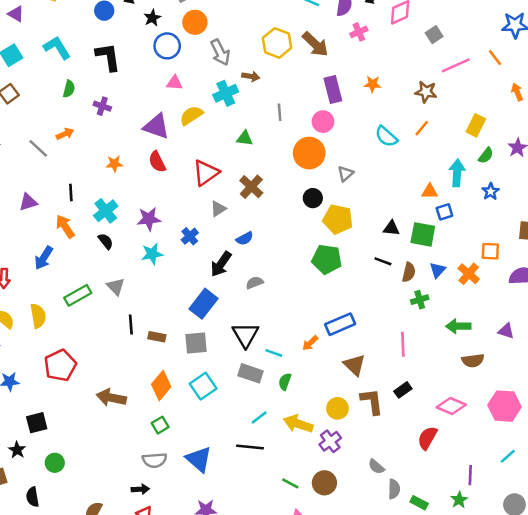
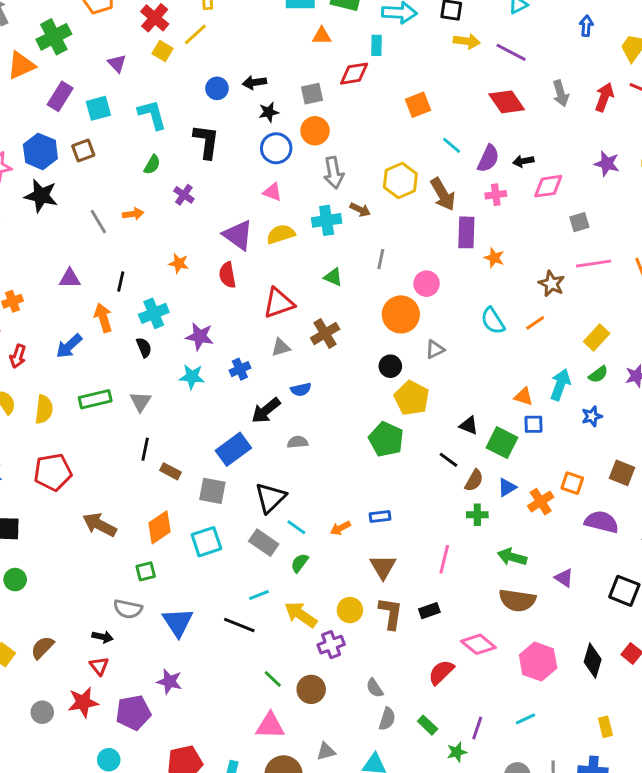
purple rectangle: (333, 89) -> (466, 232), moved
blue rectangle: (340, 324) -> (380, 516), size x0.6
brown semicircle: (473, 361) -> (517, 600), size x1.4
green rectangle: (419, 503) -> (428, 725), moved

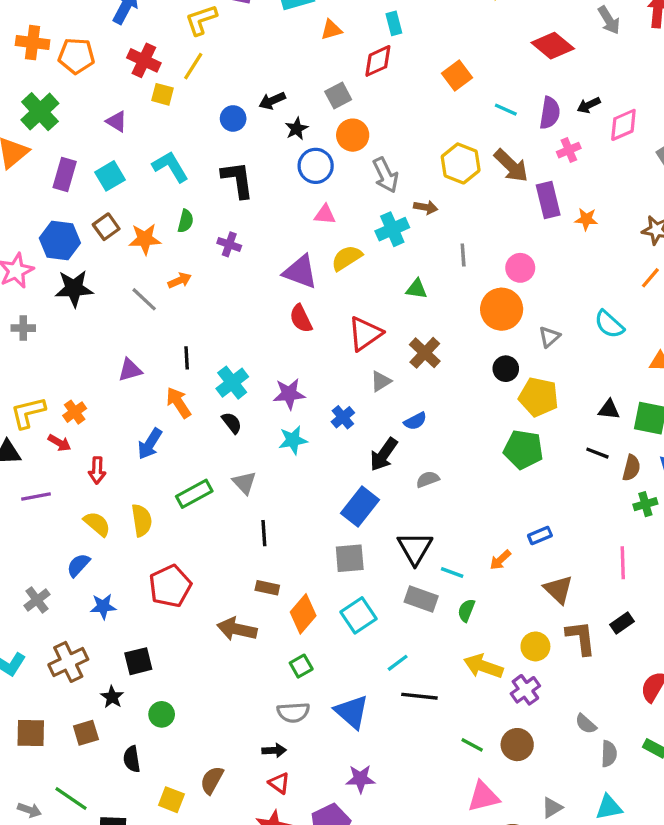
orange star: (179, 263) -> (145, 239), moved, size x1.4
cyan semicircle: (493, 321) -> (609, 324), moved
brown rectangle: (171, 471) -> (267, 588), moved
cyan line: (259, 595) -> (398, 663), moved

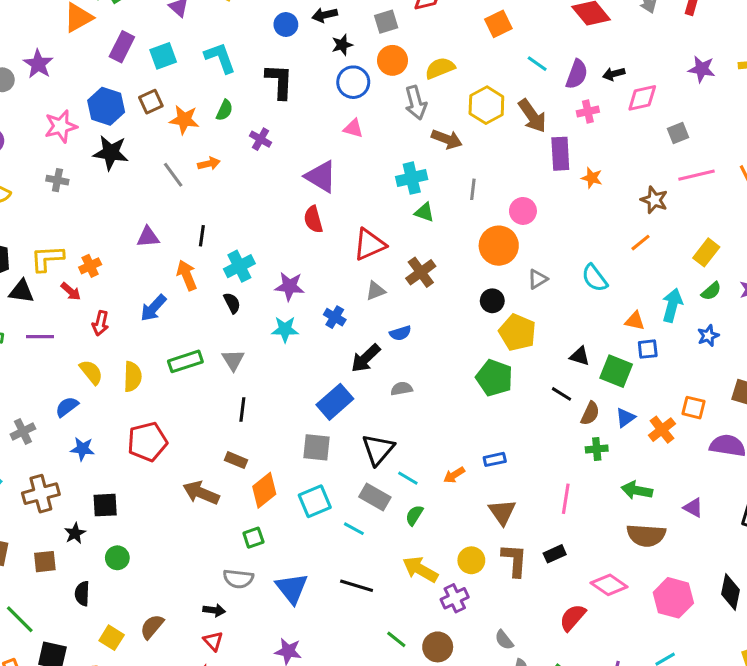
brown arrow: (426, 207) -> (447, 139), size x1.4
cyan cross: (392, 229) -> (412, 178), moved
yellow semicircle: (347, 258) -> (440, 68), moved
blue cross: (343, 417) -> (335, 317), turned -30
cyan line: (398, 663) -> (354, 529), moved, turned 55

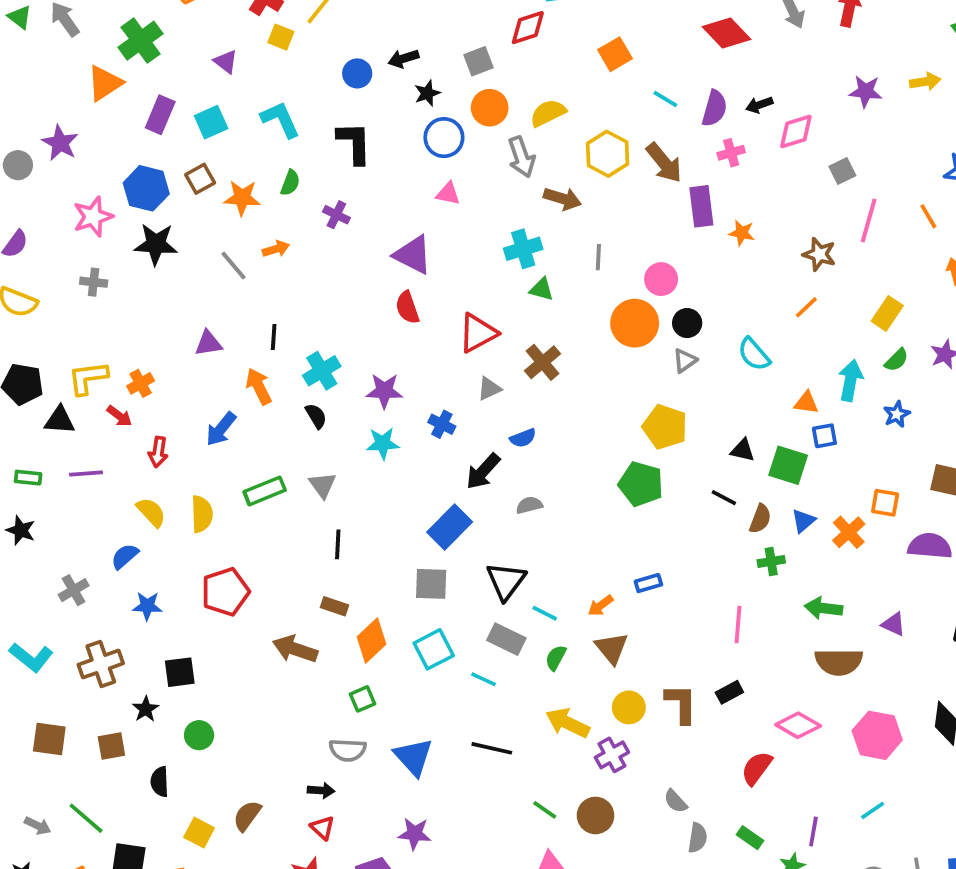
pink line: (697, 175) -> (869, 221), turned -57
black circle: (492, 301) -> (687, 323), moved
brown triangle: (502, 512) -> (612, 648), moved

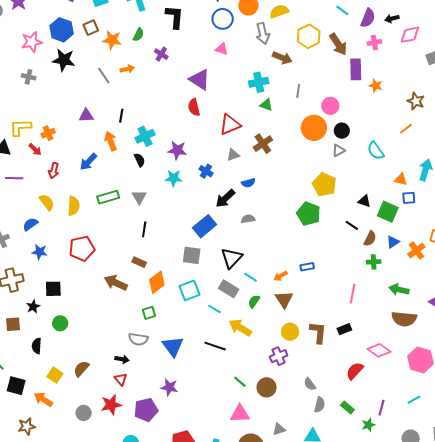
yellow arrow: (568, 723) -> (240, 328), moved

